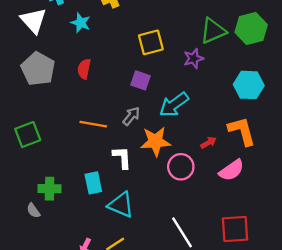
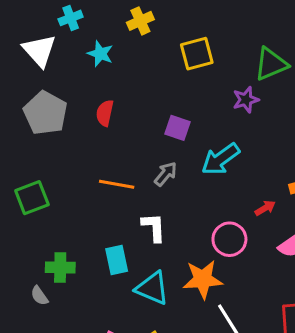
yellow square: (151, 42) -> (197, 54), moved
orange star: (155, 141) -> (203, 279), moved

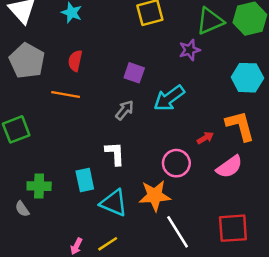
orange line: (117, 184) -> (66, 94), moved

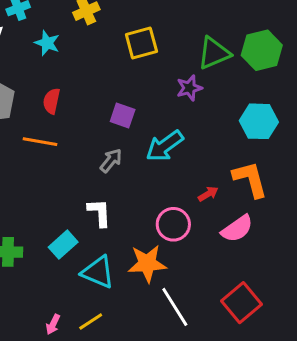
cyan rectangle: (85, 180) -> (63, 245), turned 60
red square: (233, 228) -> (242, 303), turned -36

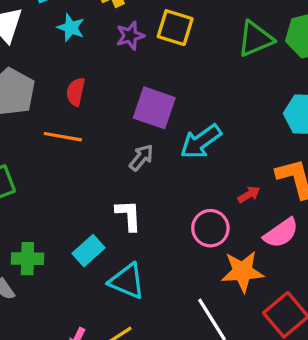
yellow square: (141, 43) -> (175, 28), turned 32
purple star: (189, 88) -> (130, 36), moved
purple square: (123, 116) -> (154, 108), size x1.5
orange star: (147, 263) -> (242, 271), moved

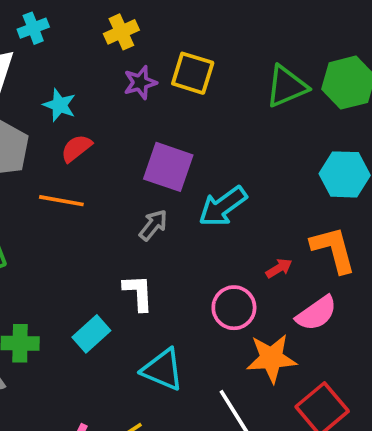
cyan star: (71, 28) -> (59, 105), moved
red semicircle: (76, 92) -> (76, 148), turned 40
cyan triangle: (127, 281) -> (163, 370), moved

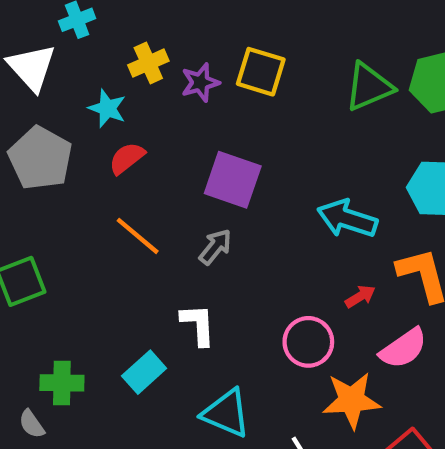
yellow cross: (121, 32) -> (148, 63), moved
orange line: (61, 201) -> (138, 236), moved, turned 30
cyan arrow: (223, 206) -> (347, 219), moved, turned 54

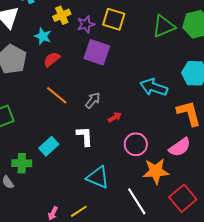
purple square: (233, 180) -> (97, 52), moved
red arrow: (360, 296) -> (115, 117), moved
cyan rectangle: (144, 372) -> (49, 146), moved

